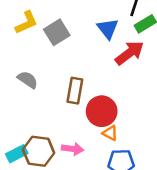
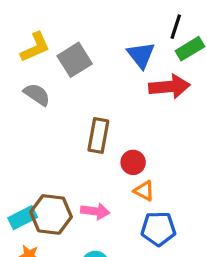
red arrow: (130, 53) -> (169, 87), turned 32
gray semicircle: (28, 80) -> (37, 94), moved
red circle: (102, 111) -> (133, 162), size x0.6

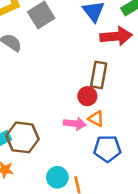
brown rectangle: (98, 136) -> (99, 75), moved
pink arrow: (95, 211) -> (75, 124), moved

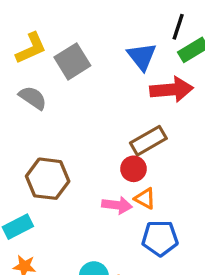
brown rectangle: (99, 75) -> (148, 141), turned 50
brown hexagon: (22, 137) -> (48, 179), moved

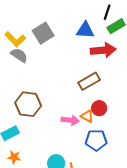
yellow L-shape: (31, 48) -> (15, 39), moved, turned 70
blue triangle: (142, 56) -> (85, 30), turned -48
red circle: (134, 169) -> (99, 108), moved

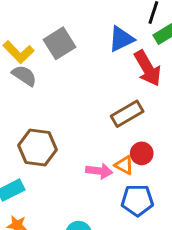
blue triangle: (85, 30) -> (121, 39), turned -30
red arrow: (103, 50) -> (148, 68), turned 65

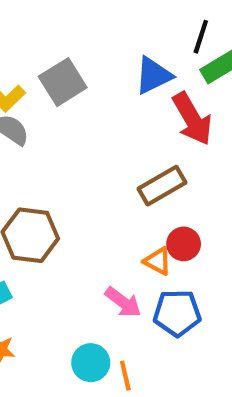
pink arrow: (99, 171) -> (123, 302), moved, turned 30

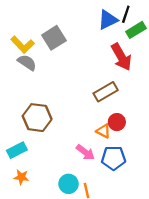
blue triangle: (153, 76) -> (108, 20), moved

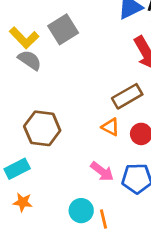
orange triangle: (103, 131) -> (110, 127), moved

